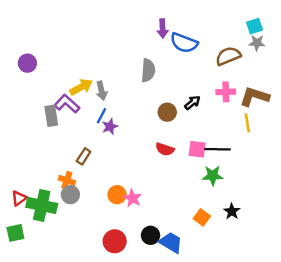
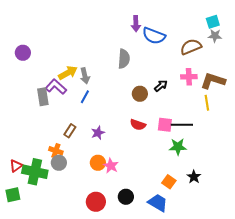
purple star: (110, 127) -> (98, 133), moved
blue trapezoid: (171, 242) -> (158, 203), moved

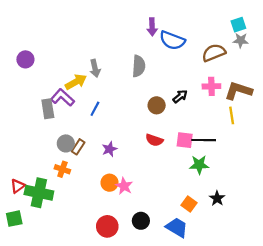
gray arrow: (85, 76) -> (95, 68), moved
gray circle: (59, 163) -> (66, 143), moved

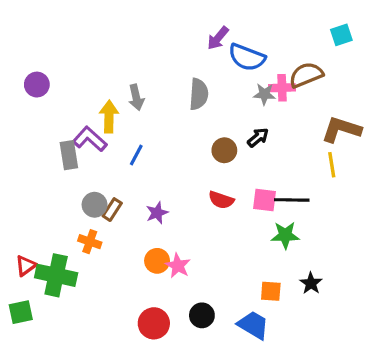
purple arrow: (152, 27) -> (218, 38), turned 42
gray star: (241, 40) -> (264, 94), moved
yellow arrow: (76, 82) -> (109, 117), turned -60
pink cross: (211, 86) -> (282, 88), moved
orange square: (189, 204) -> (271, 291), turned -32

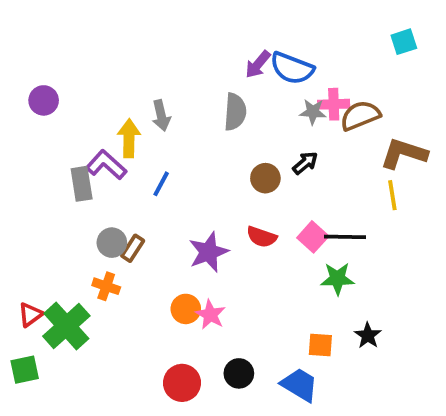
purple arrow: (218, 38) -> (258, 64), moved
brown semicircle: (306, 75) -> (360, 116), moved
pink square: (264, 200) -> (313, 237), turned 35
purple star: (157, 213) -> (209, 252), moved, size x1.5
green cross: (56, 275) -> (66, 326), turned 36

